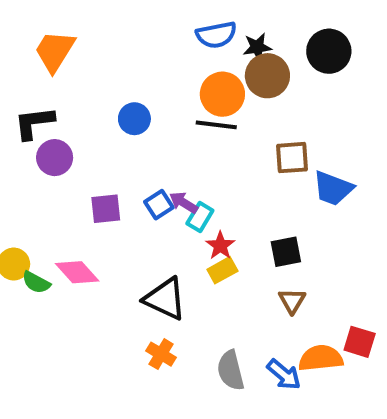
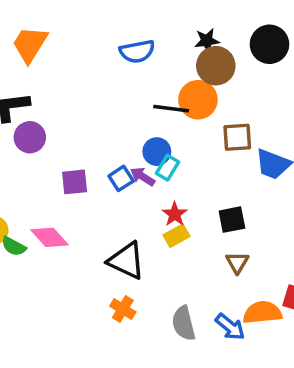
blue semicircle: (216, 35) -> (137, 51), moved
orange circle: (222, 94) -> (198, 100), moved
blue circle: (134, 119) -> (157, 152), moved
cyan rectangle: (200, 217) -> (168, 168), moved

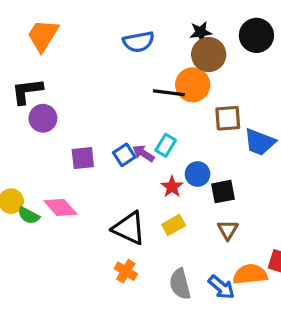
blue circle: (157, 152) -> (198, 174), moved
yellow rectangle: (176, 236) -> (174, 225), moved

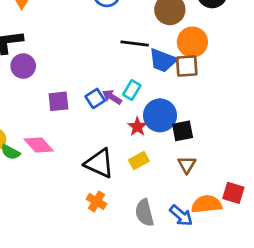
orange circle: (193, 85) -> (192, 42), moved
blue trapezoid: (260, 142) -> (163, 60), moved
blue circle: (198, 174) -> (160, 115), size x1.5

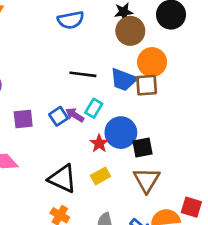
black line: (135, 43) -> (83, 74), moved
brown triangle: (187, 165) -> (147, 180), size x1.5

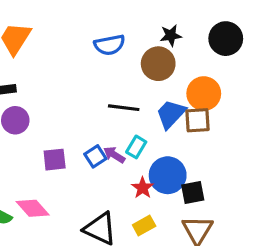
brown circle: (130, 31) -> (158, 64), moved
blue trapezoid: (124, 80) -> (171, 114), turned 112

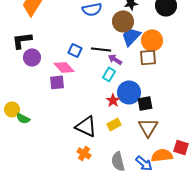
blue trapezoid: (171, 114) -> (131, 36), moved
purple arrow: (114, 155) -> (115, 59), moved
blue square: (95, 156) -> (75, 50), moved, turned -32
pink diamond: (33, 208) -> (64, 67), moved

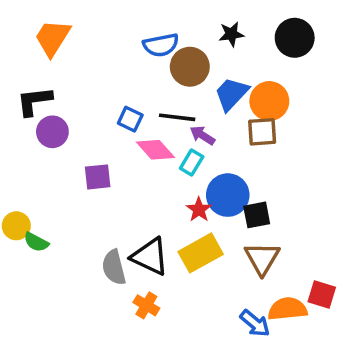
brown circle: (123, 21) -> (190, 67), moved
pink diamond: (64, 67) -> (155, 150), moved
yellow rectangle: (114, 124) -> (201, 253), size x1.6
gray semicircle: (118, 161) -> (114, 267), moved

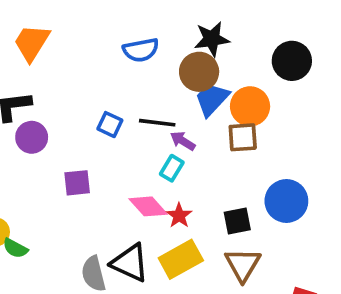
black star: (231, 34) -> (212, 39), size x1.4
black circle: (295, 38) -> (292, 61), moved
brown circle: (190, 67) -> (199, 72), moved
pink diamond: (155, 150) -> (148, 206), moved
blue circle: (228, 195) -> (286, 201), moved

